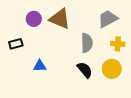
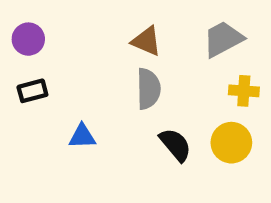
purple circle: (34, 19) -> (28, 39), moved
brown triangle: (60, 19) -> (146, 41), moved, size x0.7
gray semicircle: (87, 43) -> (148, 89), moved

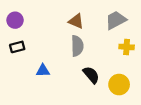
yellow circle: (231, 143) -> (119, 85), moved

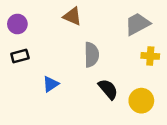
brown triangle: (76, 21) -> (72, 16), moved
blue triangle: (43, 71) -> (51, 84), turned -32

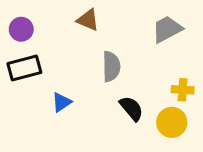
black rectangle: (20, 56) -> (24, 68), size x1.5
yellow cross: (150, 56) -> (183, 90), moved

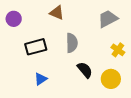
black rectangle: (24, 68) -> (36, 47), moved
yellow cross: (183, 90) -> (118, 50), moved, turned 32
blue triangle: (62, 102) -> (41, 79), moved

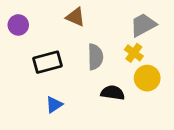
yellow cross: (118, 50) -> (134, 53), moved
black semicircle: (85, 70) -> (113, 93), turned -42
yellow circle: (111, 79) -> (147, 78), moved

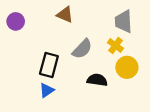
gray trapezoid: (143, 25) -> (124, 21), turned -65
gray semicircle: (95, 57) -> (82, 49), turned 45
black rectangle: (47, 62) -> (49, 65), moved, turned -60

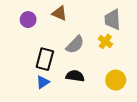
purple circle: (16, 21) -> (28, 20), moved
yellow circle: (127, 67) -> (116, 80), moved
black semicircle: (97, 80) -> (75, 76), moved

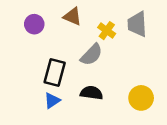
yellow cross: (105, 41) -> (107, 31), moved

